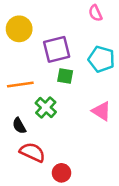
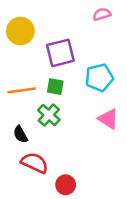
pink semicircle: (95, 13) -> (102, 14), turned 98
cyan pentagon: (101, 59) -> (99, 78), moved, turned -30
green square: (65, 76) -> (55, 87), moved

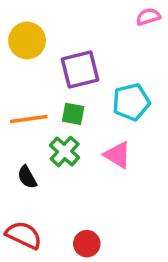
pink semicircle: (102, 14) -> (148, 17), moved
pink triangle: (108, 119) -> (118, 155), moved
red semicircle: (35, 163) -> (24, 235), moved

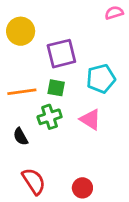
green cross: (65, 151) -> (50, 117), turned 30
red semicircle: (24, 235) -> (34, 181), moved, turned 32
red circle: (87, 244) -> (82, 188), moved

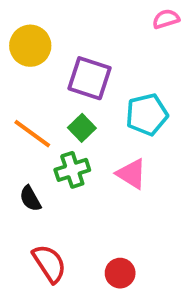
purple square: (61, 54) -> (89, 78), turned 32
green square: (56, 88) -> (82, 128), turned 36
orange line: (22, 92) -> (32, 134), turned 44

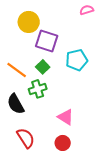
yellow circle: (30, 46) -> (29, 22), moved
pink triangle: (132, 174) -> (66, 117), moved
black semicircle: (30, 199) -> (16, 104), size x1.5

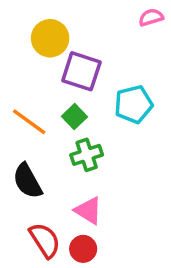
green cross: (38, 89) -> (87, 155), moved
pink triangle: (66, 117) -> (88, 211), moved
red circle: (63, 143) -> (83, 249), moved

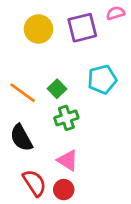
purple square: (81, 71) -> (82, 28), moved, turned -32

